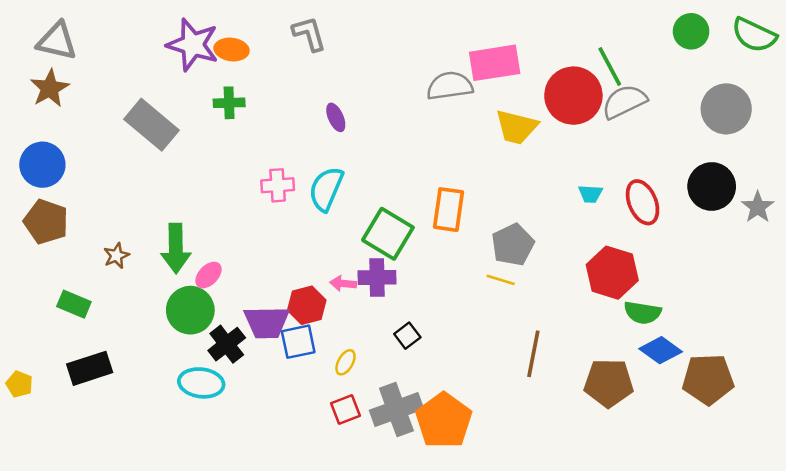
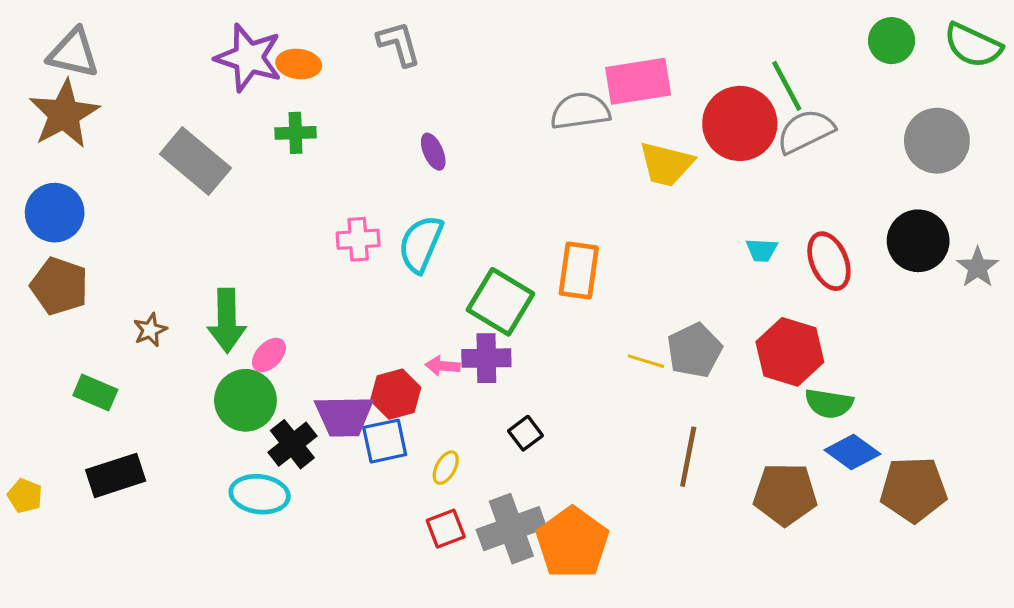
brown star: (50, 88) -> (64, 114), size x1.4
gray pentagon: (513, 245) -> (694, 350), moved

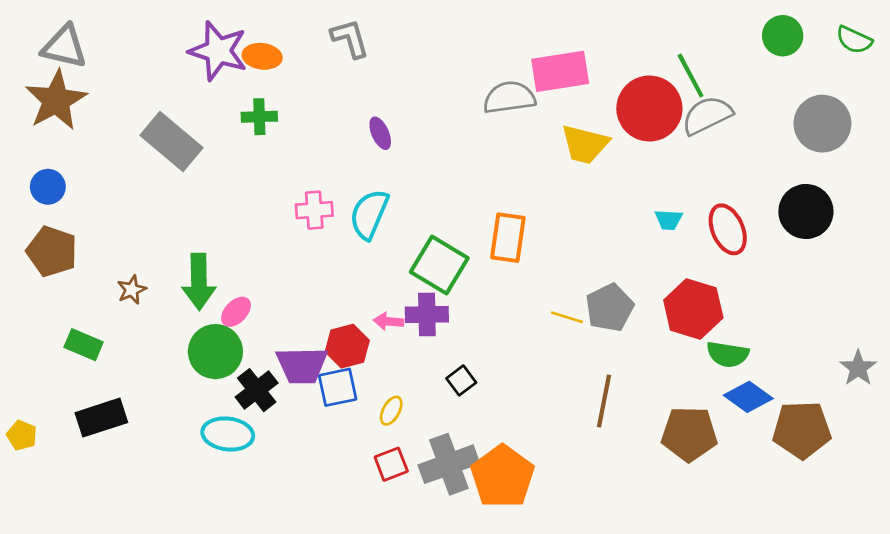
green semicircle: (973, 45) -> (854, 40), size x0.7
blue circle: (55, 213) -> (48, 187), size x0.7
gray star: (978, 267) -> (858, 368), moved

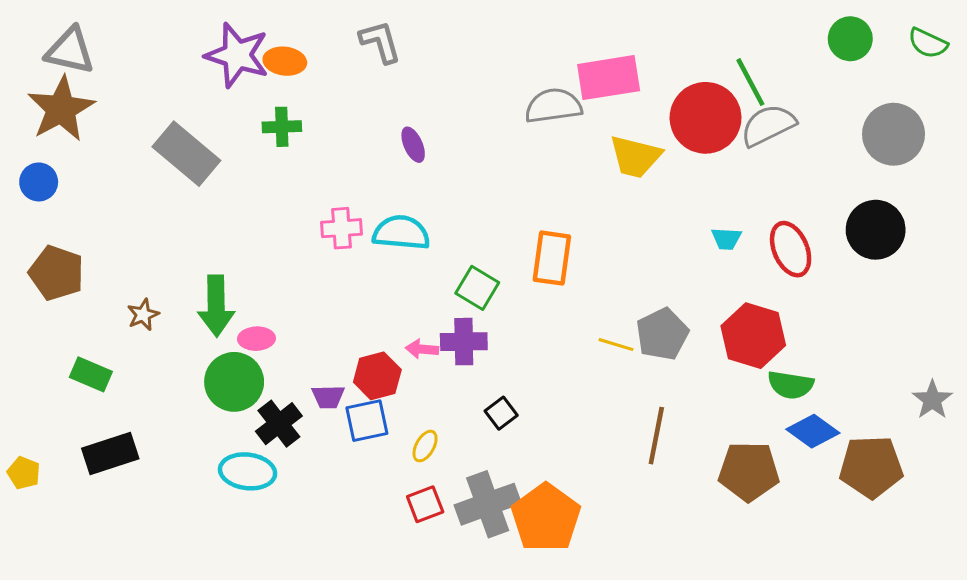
blue circle: (48, 187) -> (39, 182), moved
cyan semicircle: (369, 214) -> (401, 233), turned 72
green square: (439, 265) -> (477, 288), size x0.7
pink ellipse: (236, 312) -> (256, 339), turned 44
purple trapezoid: (302, 365) -> (328, 397), size x0.6

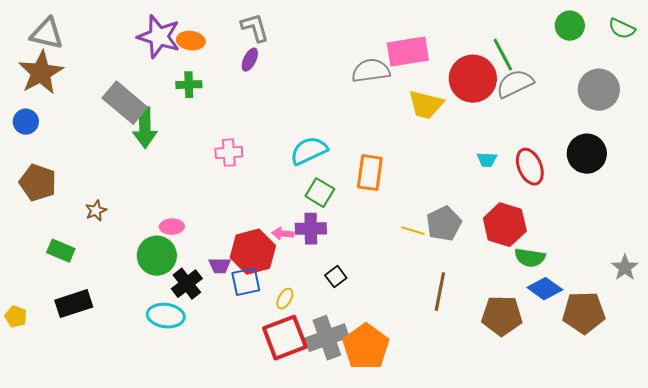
purple ellipse: (413, 145) -> (250, 60), moved, turned 50
cyan semicircle: (401, 233) -> (309, 151), moved, turned -30
green arrow: (216, 306) -> (145, 128), moved
red hexagon: (377, 376) -> (253, 252), size x1.4
red square: (425, 504) -> (285, 338), size x1.8

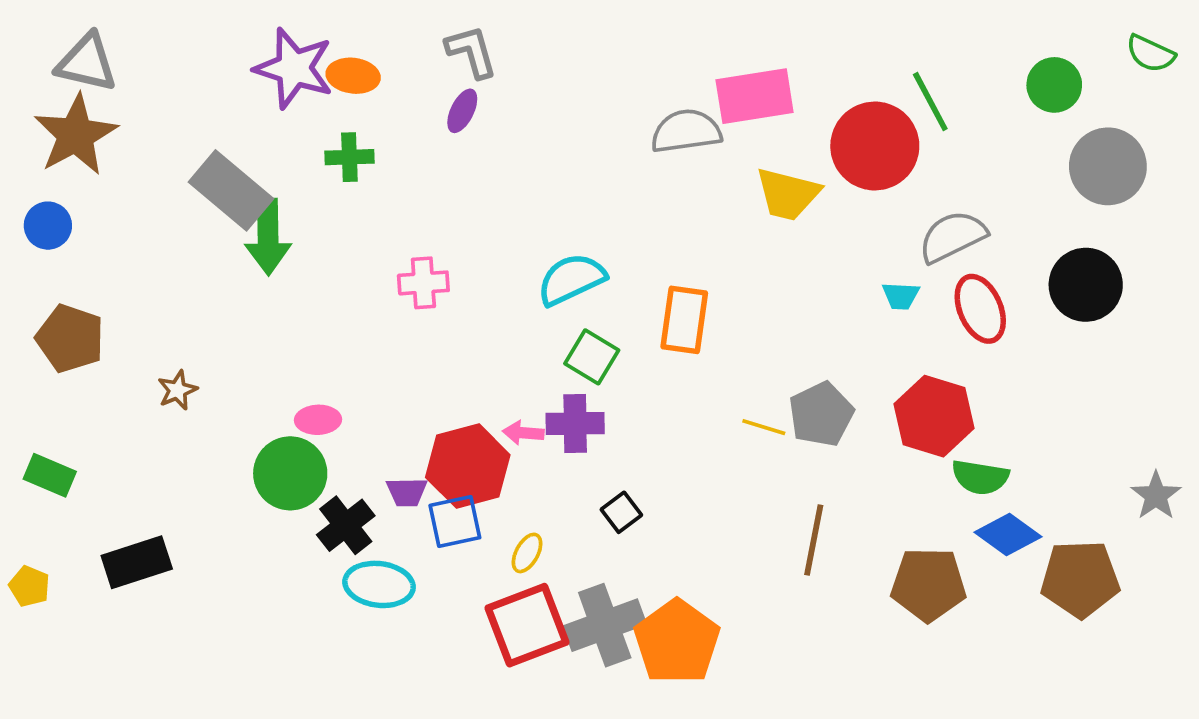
green circle: (570, 26) -> (1054, 85), moved
gray semicircle: (515, 84) -> (952, 237), moved
green rectangle: (61, 251) -> (50, 475), moved
cyan ellipse: (166, 316) -> (379, 584), moved

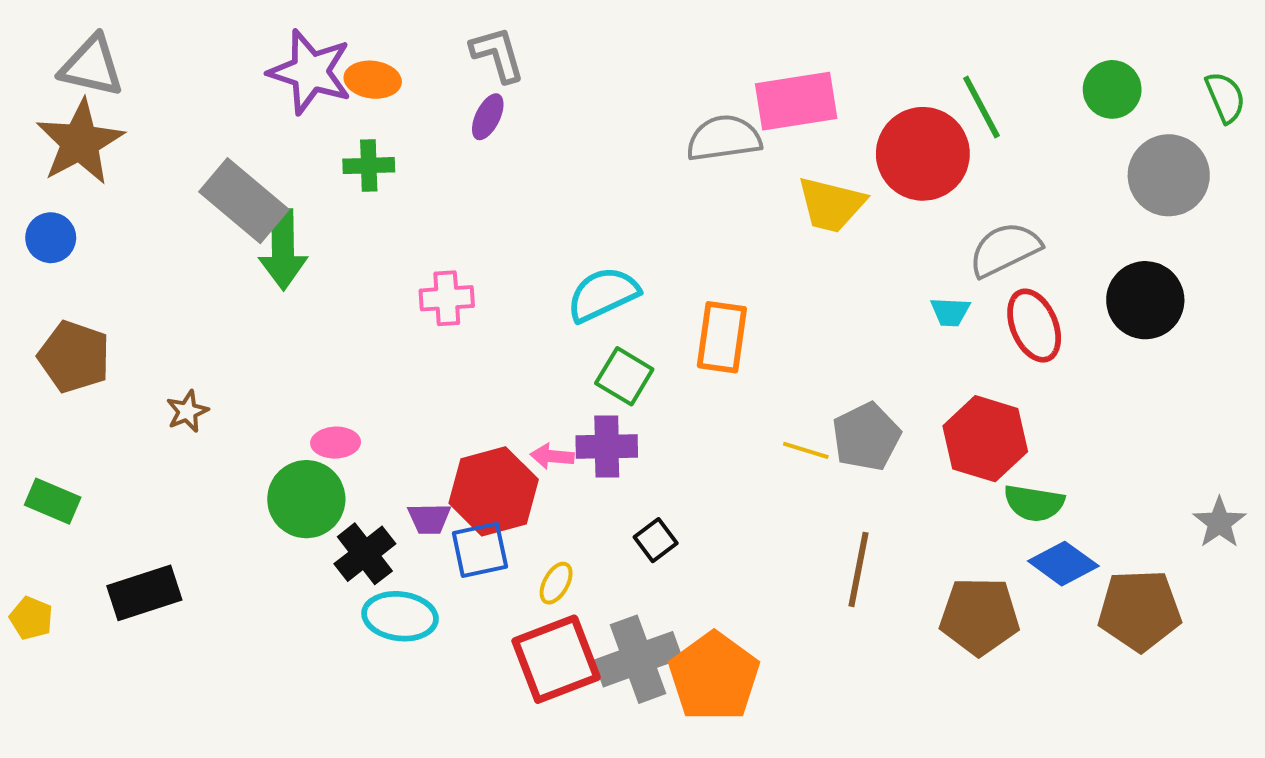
green semicircle: (1150, 54) -> (1225, 97), moved, turned -138

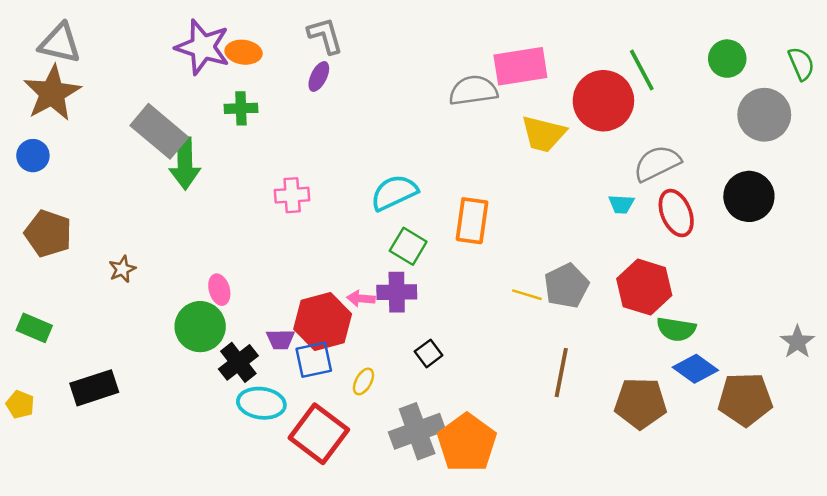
pink ellipse: (336, 443) -> (219, 290), turned 76
red square: (556, 659) -> (319, 434), moved, turned -32

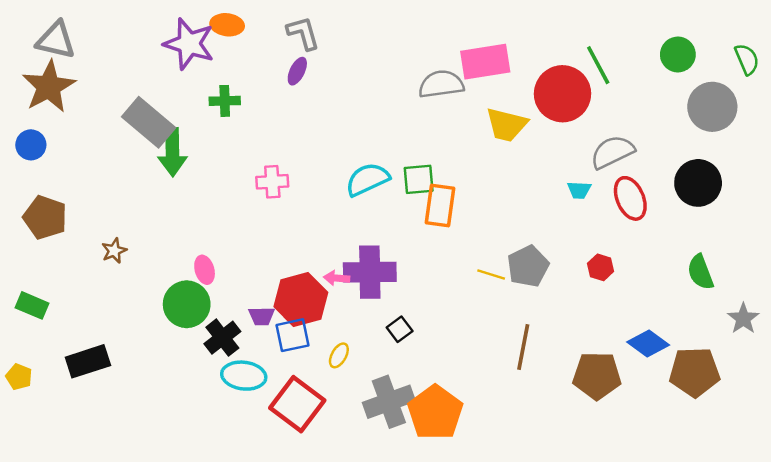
orange ellipse: (244, 52) -> (227, 25), moved
green square: (408, 246) -> (419, 179), moved, turned -36
red hexagon: (644, 287) -> (601, 267), size x0.5
purple cross: (397, 292) -> (370, 272), size x1.4
green semicircle: (676, 329) -> (700, 272), moved, turned 60

